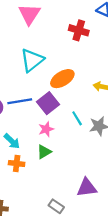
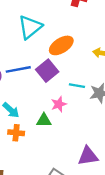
cyan line: (77, 118) -> (77, 86), turned -48
pink star: (46, 129) -> (59, 104), moved
green triangle: (44, 152) -> (44, 120), turned 32

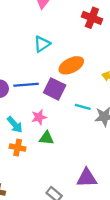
cyan triangle: (30, 27) -> (42, 44), size x0.7
purple square: (47, 71) -> (55, 89), turned -30
pink star: (59, 104) -> (39, 117), moved

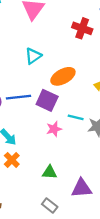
pink star: (39, 117) -> (54, 129), moved
green triangle: (46, 138) -> (50, 172), moved
orange cross: (18, 148) -> (12, 160), turned 35

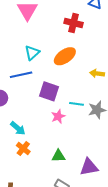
orange ellipse: (63, 76) -> (65, 56), moved
blue line: (18, 97) -> (21, 75), moved

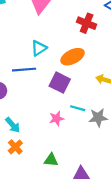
purple square: (49, 91) -> (60, 83), moved

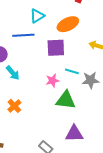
purple square: (60, 83) -> (56, 48), turned -30
cyan arrow: (13, 125) -> (13, 73), moved
green triangle: (51, 160) -> (66, 100), moved, size x1.5

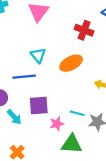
cyan triangle: (37, 16) -> (38, 55), turned -35
purple square: (56, 48) -> (39, 105), moved

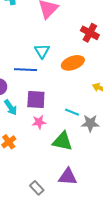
pink star: (57, 124) -> (39, 122), moved

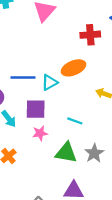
red cross: (90, 33) -> (90, 35), turned -30
cyan triangle: (42, 51) -> (50, 82), moved, turned 35
gray star: (90, 123) -> (94, 153), moved, turned -30

